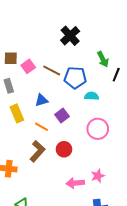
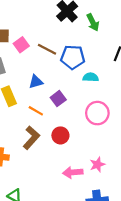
green arrow: (103, 59) -> (93, 22), moved

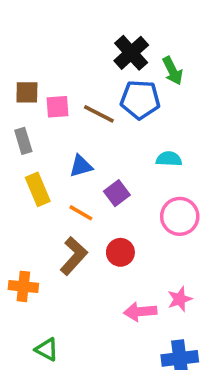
pink square: (21, 45) -> (58, 107), turned 32
blue pentagon: (73, 57) -> (140, 100), moved

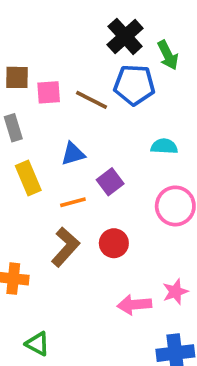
orange line: (81, 213) -> (73, 202), turned -45

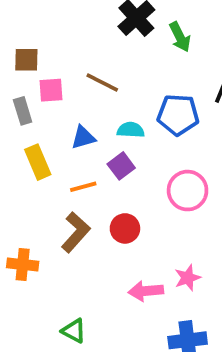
blue pentagon: (134, 85) -> (178, 115), moved
pink square: (49, 92) -> (51, 90), moved
cyan semicircle: (164, 146) -> (131, 130), moved
green triangle: (38, 344) -> (74, 331), moved

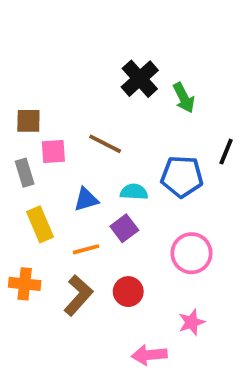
orange cross: (23, 264) -> (25, 284), moved
pink star: (188, 278) -> (191, 322), moved

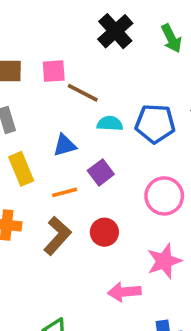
green arrow: (184, 98) -> (171, 38), moved
pink square: (53, 152) -> (54, 71), moved
cyan semicircle: (134, 192) -> (110, 124), moved
pink star: (191, 322) -> (164, 261), size x1.4

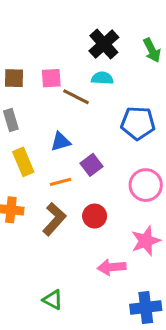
cyan semicircle: (110, 124) -> (102, 78), moved

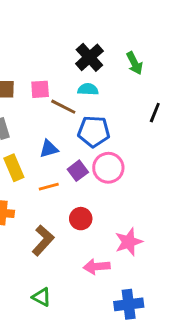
blue pentagon: (138, 123) -> (94, 131), moved
pink circle: (146, 185) -> (108, 168), moved
brown L-shape: (54, 219) -> (43, 240), moved

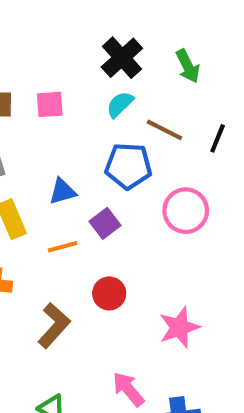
cyan semicircle: (88, 89) -> (120, 104), turned -48
brown line: (63, 107) -> (164, 130), moved
pink circle: (108, 168) -> (186, 211), moved
pink arrow: (97, 267) -> (128, 389), moved, turned 55

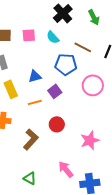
cyan semicircle: (120, 104) -> (53, 37), moved, turned -88

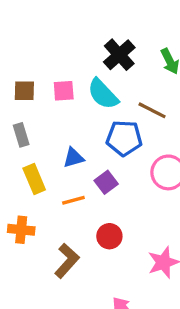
cyan semicircle: (53, 37) -> (103, 94), size x1.5

